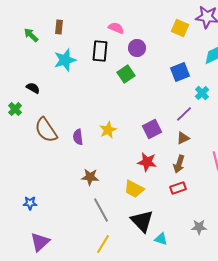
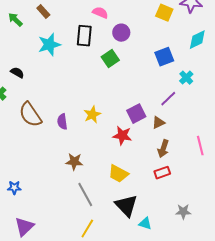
brown rectangle: (59, 27) -> (43, 12), turned -48
brown triangle: (183, 138) -> (158, 123), moved
red star: (147, 162) -> (122, 136), moved

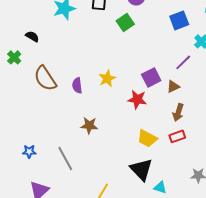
yellow trapezoid: (118, 174) -> (147, 138), moved
gray line: (85, 195) -> (65, 158), moved

